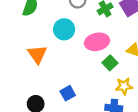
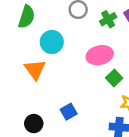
cyan circle: (64, 29) -> (52, 42), moved

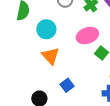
orange triangle: (35, 70) -> (51, 56), moved

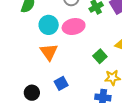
pink ellipse: (87, 36) -> (74, 27), moved

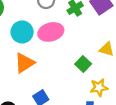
orange triangle: (49, 52) -> (24, 63), turned 36

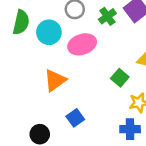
cyan circle: (22, 32) -> (49, 32), moved

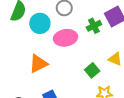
green cross: (107, 16) -> (94, 26), moved

